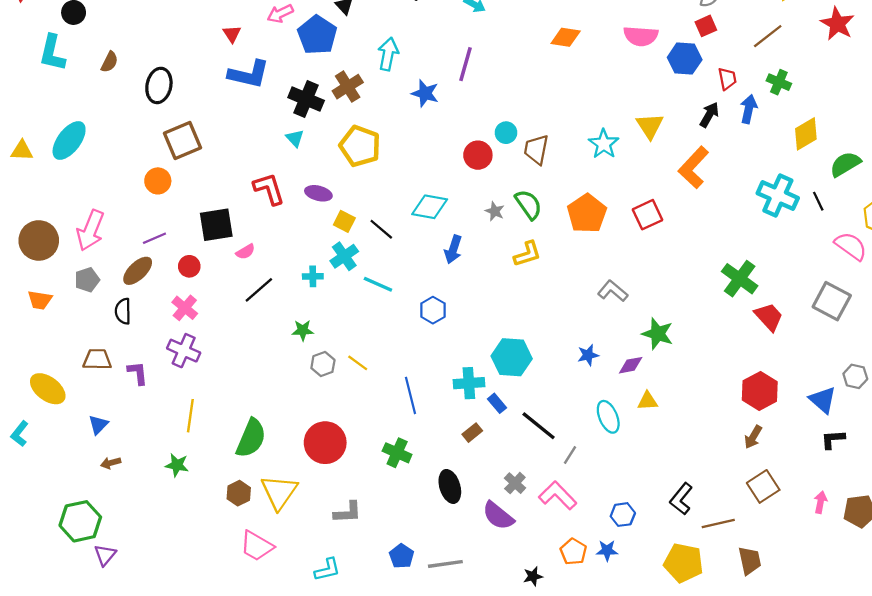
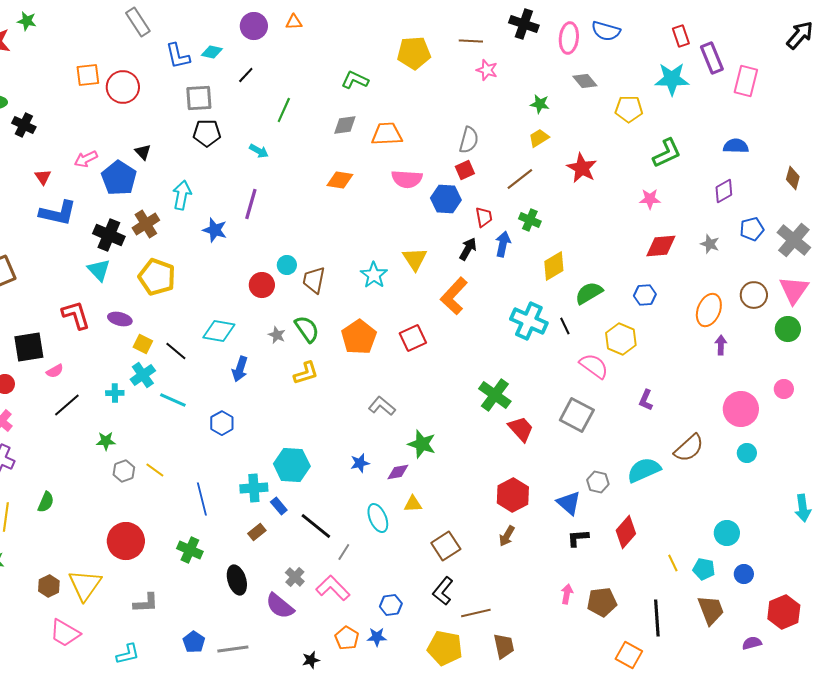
cyan triangle: (295, 138) -> (99, 270), size x1.4
green semicircle: (251, 438) -> (46, 502), moved, size x0.6
brown square: (763, 486) -> (446, 546), moved

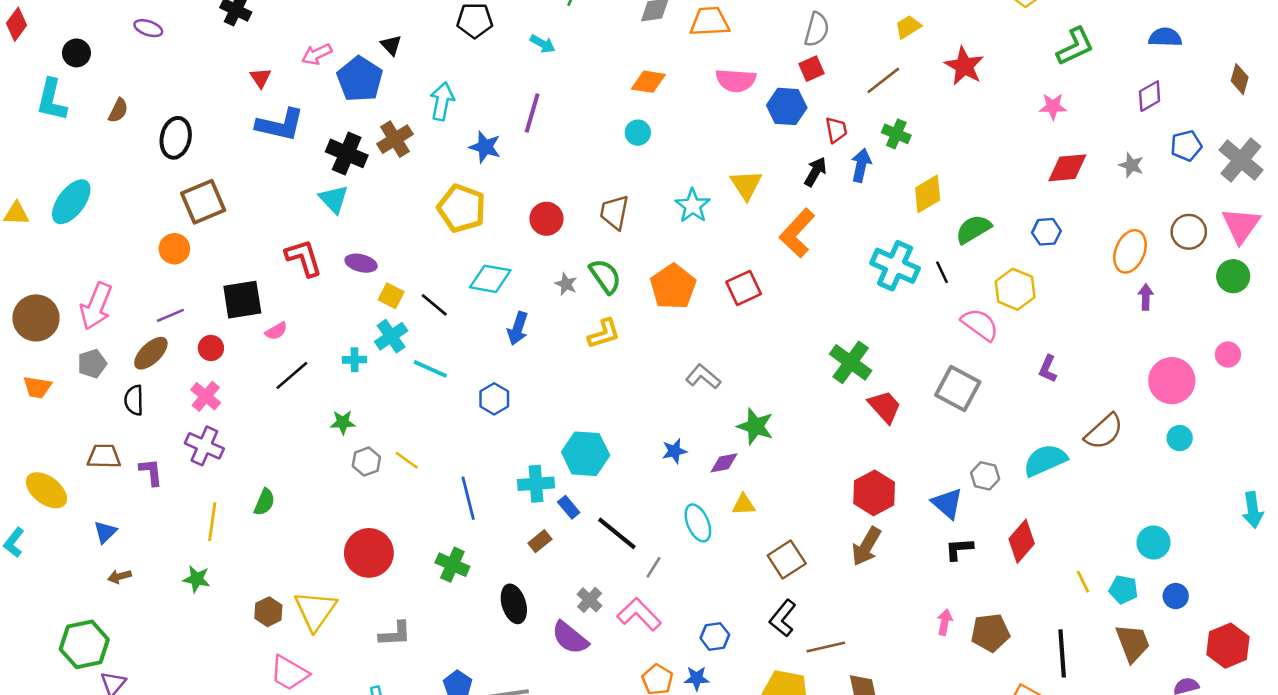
cyan circle: (287, 265) -> (638, 133), moved
yellow pentagon: (157, 277) -> (462, 208), moved
brown arrow: (507, 536) -> (866, 546), size x1.4

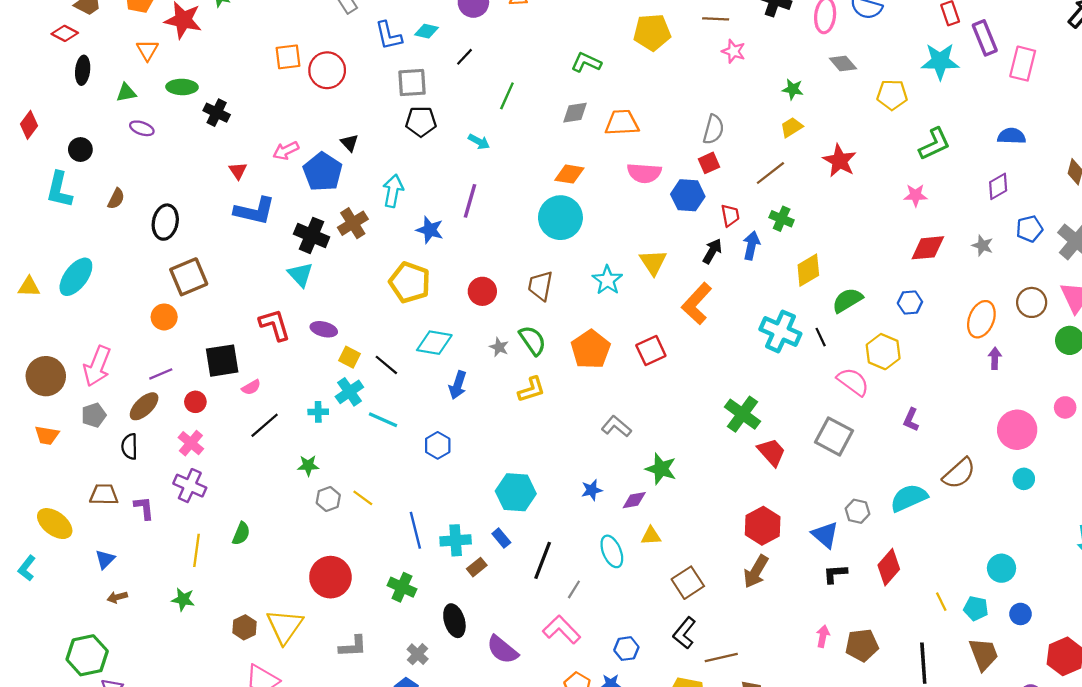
cyan circle: (638, 133) -> (560, 218), size x2.0
cyan cross: (536, 484) -> (456, 540), moved
black line: (617, 533) -> (543, 560), turned 72
gray cross: (590, 600) -> (418, 654), moved

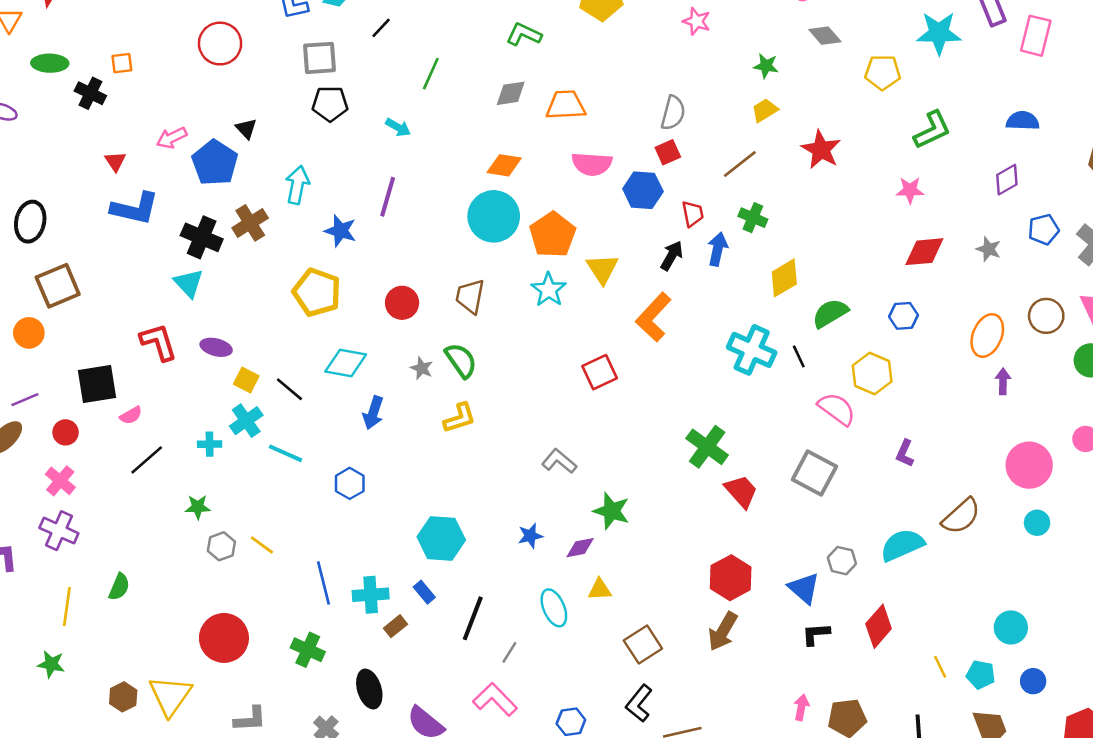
orange square: (288, 57) -> (122, 63), moved, size x0.7
orange pentagon: (591, 349) -> (553, 235), moved

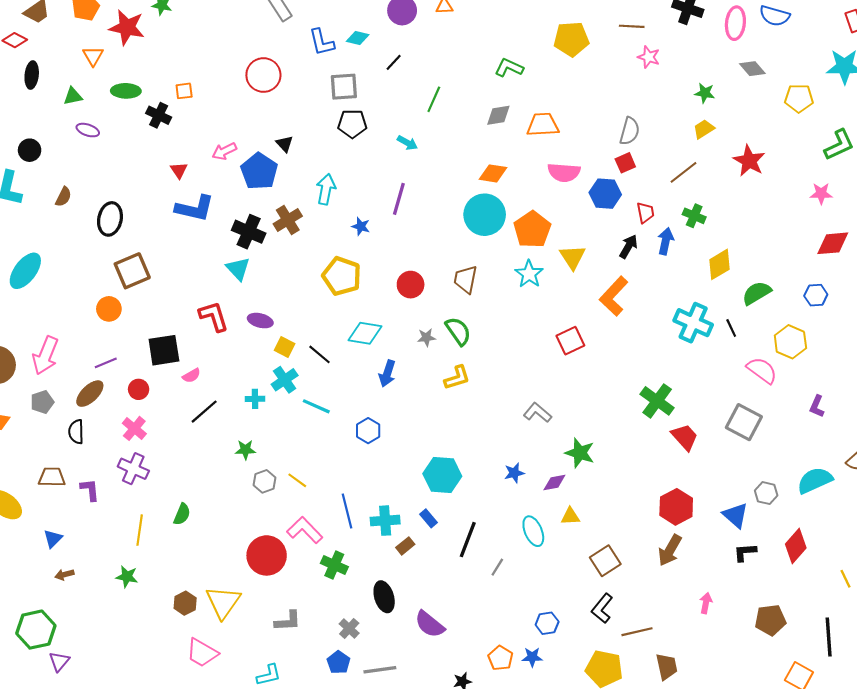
blue star: (340, 231) -> (361, 226), size x0.7
gray star: (422, 368) -> (426, 337), turned -30
pink L-shape: (495, 699) -> (305, 530), moved
pink arrow: (801, 707) -> (706, 603), moved

